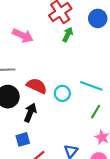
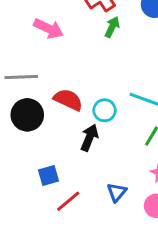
black arrow: (30, 113) -> (89, 138), moved

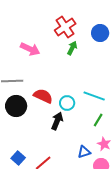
blue square: (48, 175) -> (18, 158), moved, turned -32
blue triangle: (117, 192) -> (84, 152), moved, turned 32

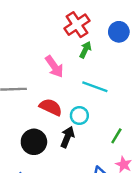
pink arrow: (30, 49) -> (54, 66), moved, turned 30
cyan line: (94, 96) -> (95, 87), moved
black circle: (16, 106) -> (34, 142), moved

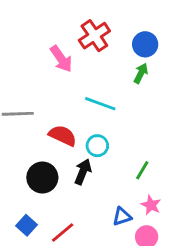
green arrow: (85, 50) -> (141, 73), moved
pink arrow: (54, 66) -> (61, 59), moved
cyan line: (95, 87) -> (100, 104), moved

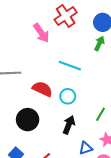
black arrow: (83, 172) -> (69, 125), moved

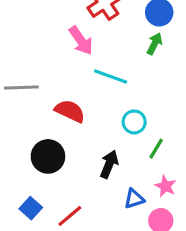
pink arrow: (41, 33) -> (81, 41), moved
cyan circle: (68, 96) -> (134, 122), moved

